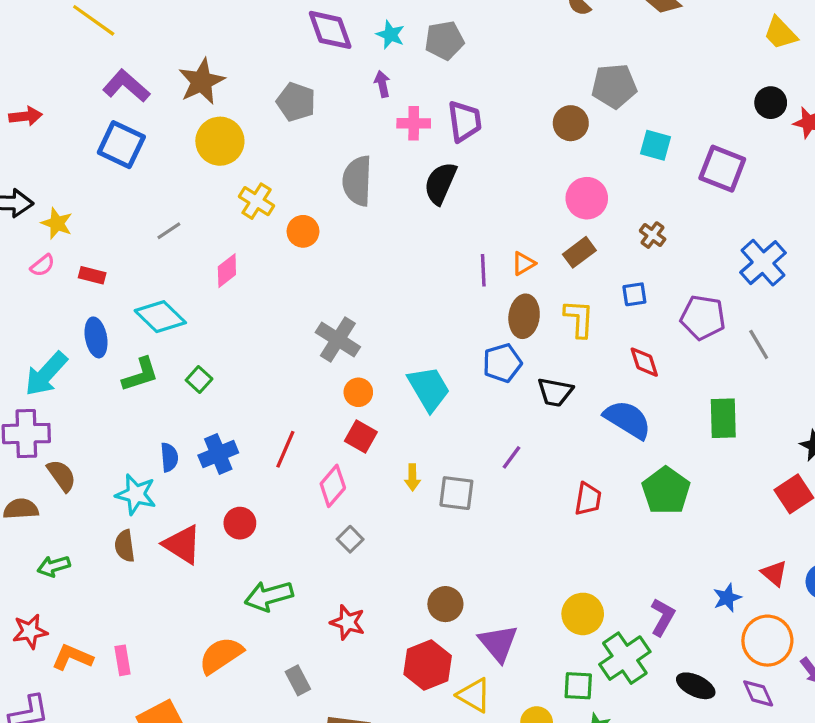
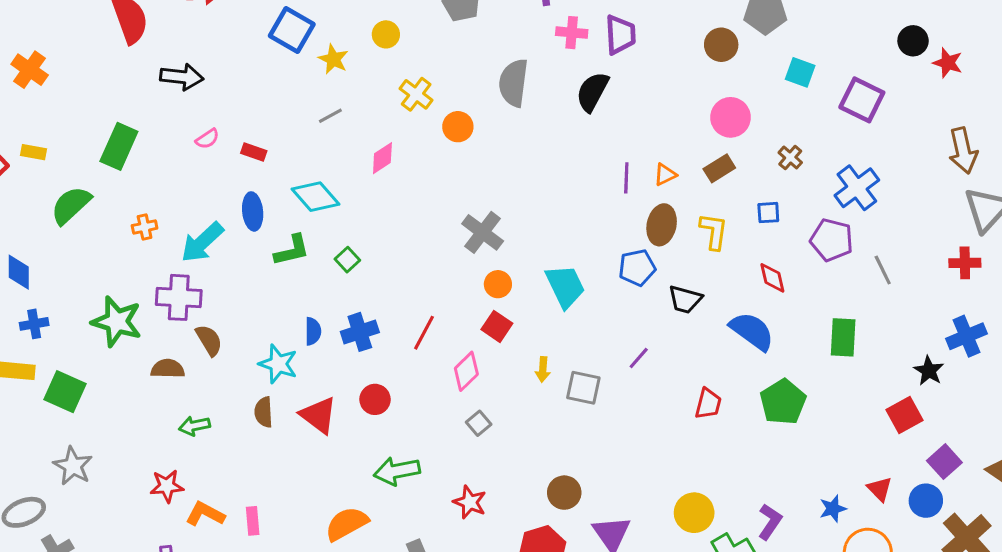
yellow circle: (220, 141) -> (386, 34), size x0.6
yellow star: (57, 223) -> (333, 59), moved
blue cross: (763, 263) -> (857, 188), moved

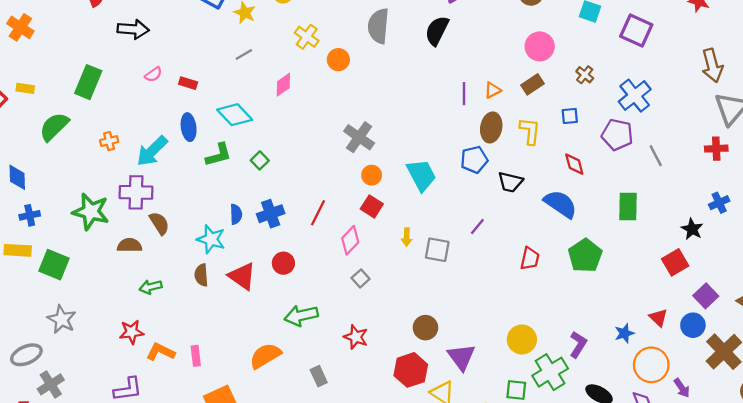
blue cross: (966, 336) -> (719, 203), size x0.7

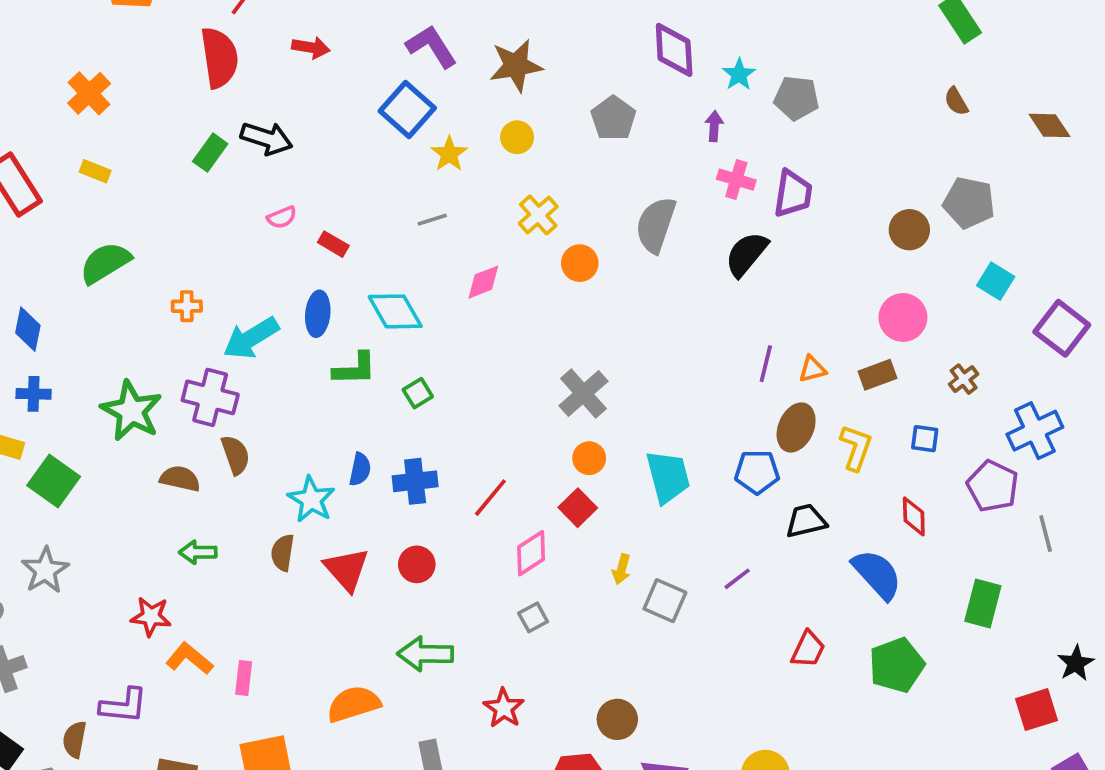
green rectangle: (88, 82) -> (210, 153), moved, size x0.7
yellow rectangle: (25, 88) -> (95, 171), moved
black trapezoid: (510, 182) -> (806, 521), turned 140

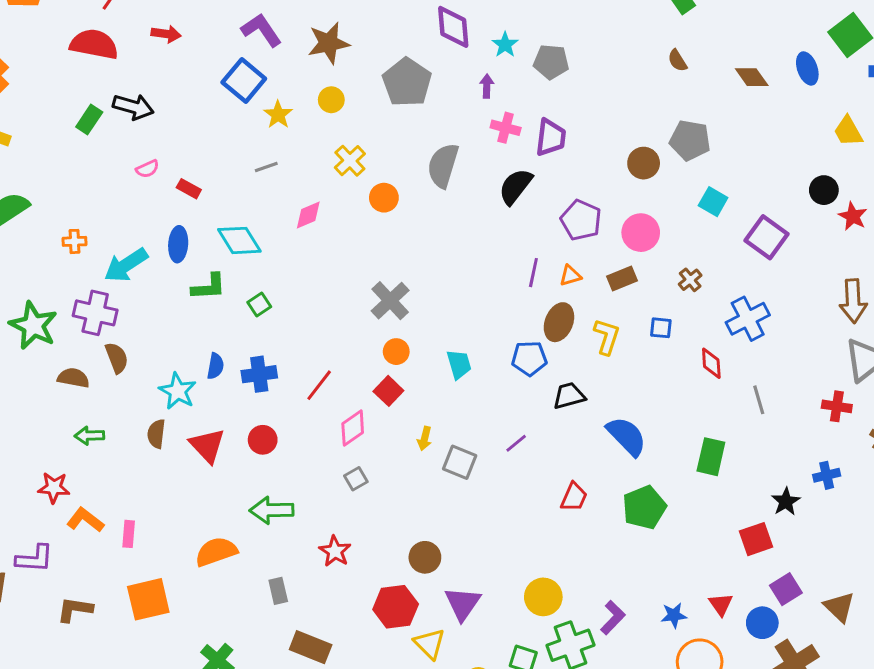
red semicircle: (219, 58) -> (94, 44), turned -69
gray pentagon: (613, 118) -> (407, 82), size x1.4
cyan trapezoid: (668, 477) -> (459, 364), size x0.7
purple pentagon: (993, 486) -> (581, 220), moved
red diamond: (914, 516) -> (711, 363), moved

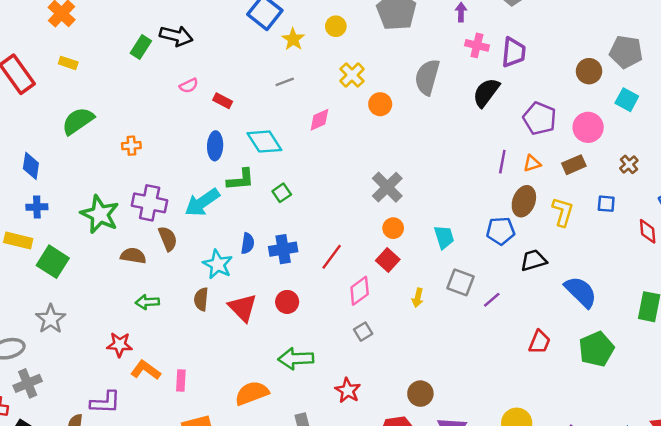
cyan square: (713, 202) -> (627, 100), moved
cyan arrow: (126, 265) -> (202, 202), moved
gray square: (460, 462) -> (460, 282), moved

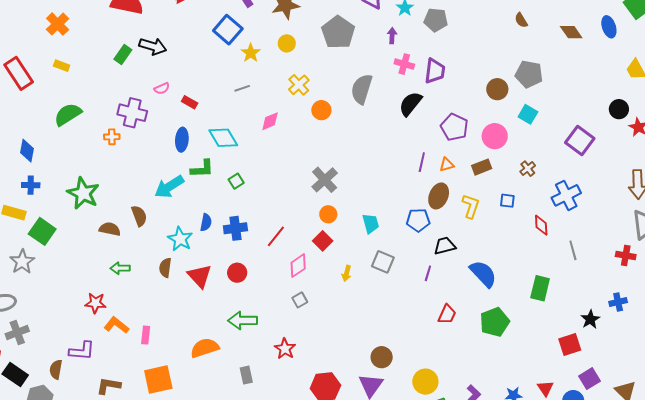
purple cross: (150, 203) -> (132, 113), moved
purple line: (492, 300) -> (428, 273), moved, turned -35
gray star: (51, 319) -> (22, 262), moved
brown circle: (420, 394) -> (382, 357), moved

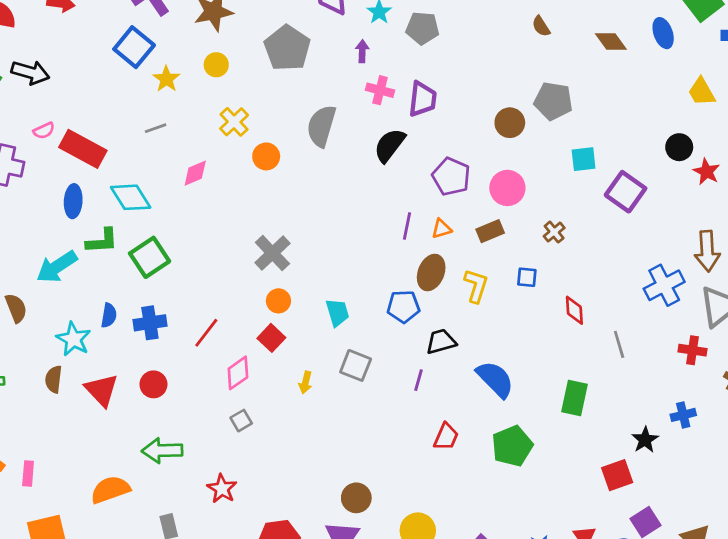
red rectangle: (190, 102) -> (83, 149), size x2.0
cyan square: (528, 114) -> (584, 159), moved, turned -36
green square: (236, 181) -> (150, 257), size x1.8
blue cross: (566, 195) -> (664, 285), moved

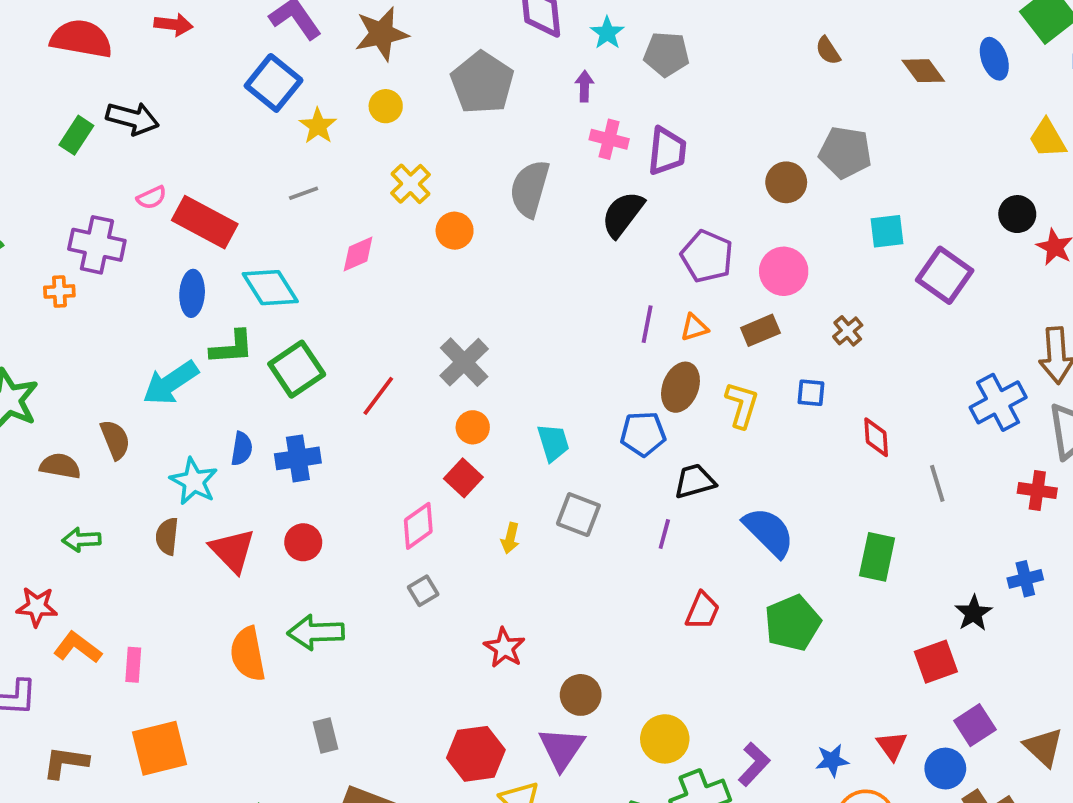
red line: (206, 333) -> (378, 396), moved
red star: (222, 489) -> (504, 648), moved
orange semicircle: (110, 490) -> (248, 654), moved, turned -81

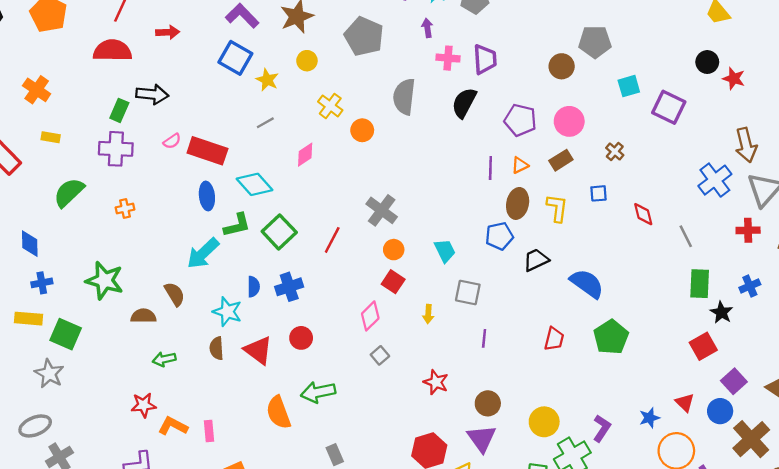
purple cross: (97, 245) -> (116, 149), moved
purple line: (664, 534) -> (484, 338), moved
green rectangle: (877, 557) -> (700, 284), moved

